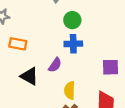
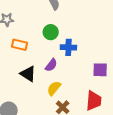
green circle: (72, 20) -> (51, 32), moved
yellow semicircle: (70, 90) -> (54, 88), moved, turned 35

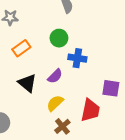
orange rectangle: (19, 45) -> (21, 48), turned -56
red trapezoid: (94, 101) -> (90, 110), moved

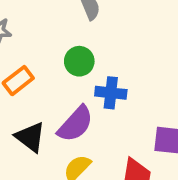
purple semicircle: (55, 76) -> (75, 124), size x1.5

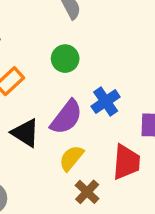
blue cross: (111, 93) -> (106, 102), moved, turned -36

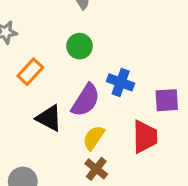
blue cross: (106, 102) -> (121, 82), turned -30
brown cross: (87, 192) -> (96, 169), moved

